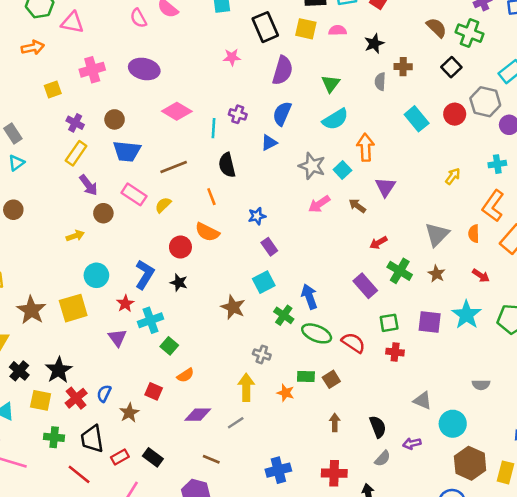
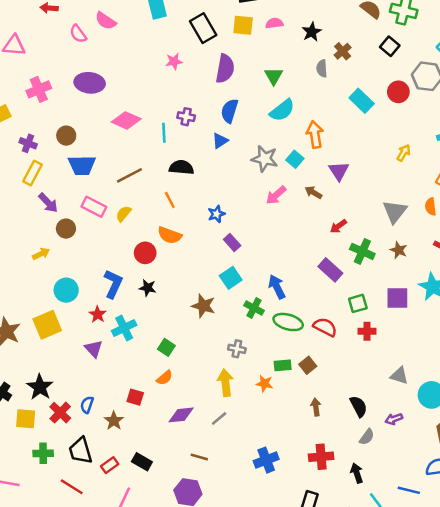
brown cross: (403, 67) -> (343, 51), turned -35
black semicircle: (227, 165) -> (181, 167), turned 115
green square: (169, 346) -> (166, 347), moved

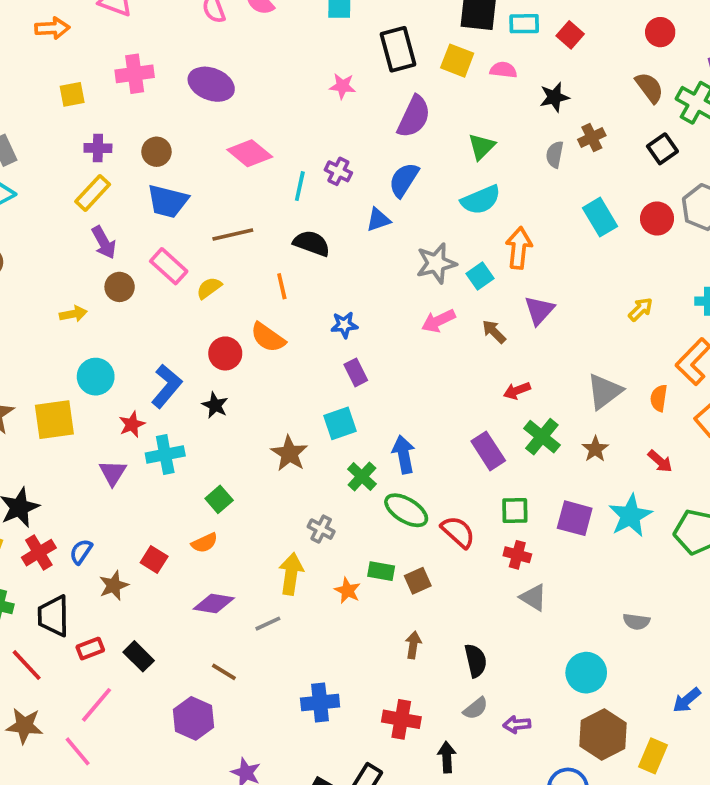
purple cross: (28, 143) -> (98, 148), turned -35
gray star: (265, 159) -> (436, 263), turned 30
gray triangle: (399, 376) -> (533, 597), moved
purple arrow: (394, 419) -> (517, 724), moved

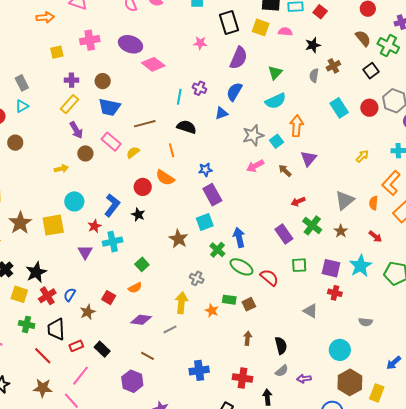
pink diamond: (250, 153) -> (153, 64), moved
purple rectangle: (356, 372) -> (212, 195), size x1.5
red cross: (517, 555) -> (335, 293), moved

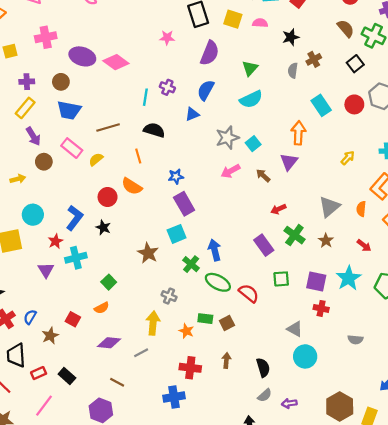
purple ellipse: (130, 44) -> (82, 56), moved
orange arrow: (297, 126) -> (298, 133), moved
cyan circle: (340, 350) -> (305, 356), moved
red cross: (243, 378) -> (190, 368), moved

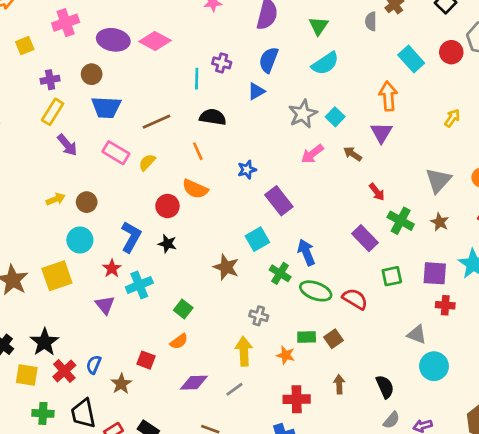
brown circle: (44, 162) -> (87, 202), moved
purple rectangle: (184, 204) -> (279, 201), moved
red arrow: (278, 209) -> (377, 192), turned -96

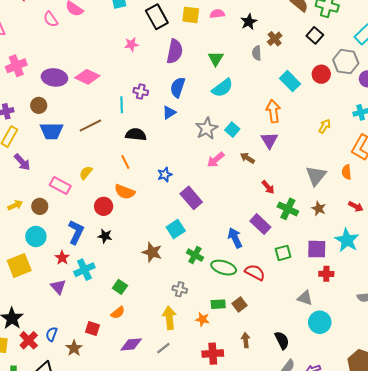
brown line: (156, 122) -> (90, 126), moved
pink rectangle: (116, 153) -> (60, 185), moved
blue arrow: (306, 252) -> (235, 238), moved

